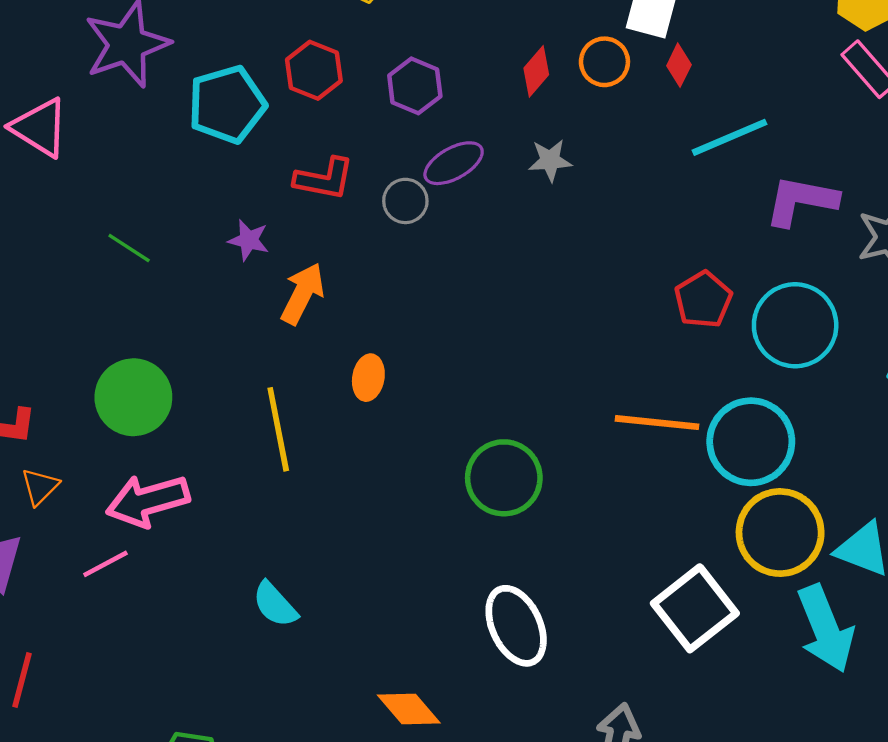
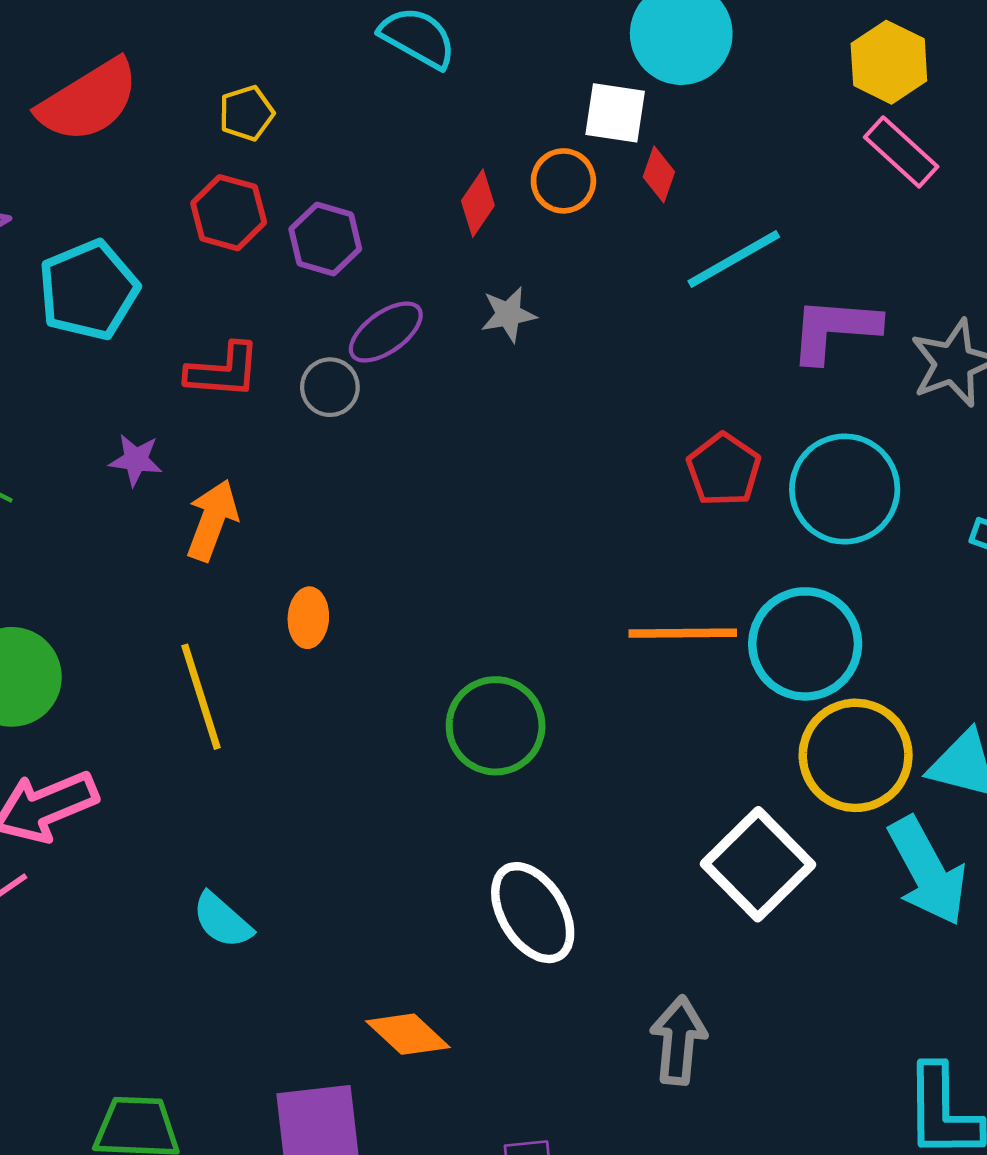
red hexagon: (314, 70) -> (229, 213), moved

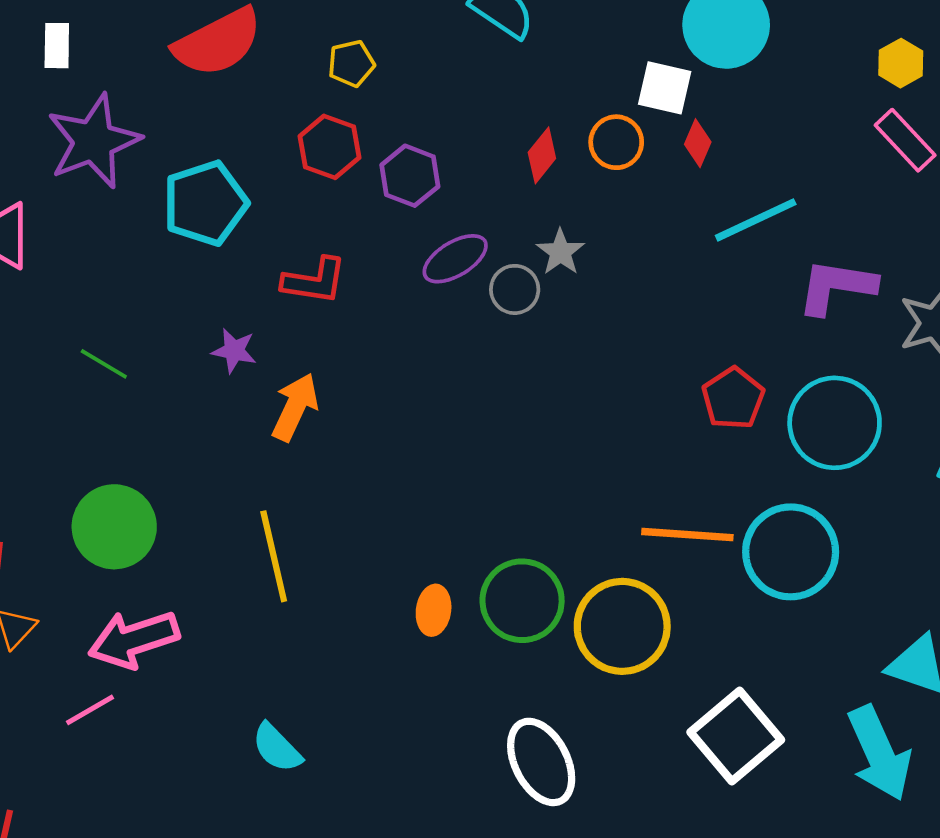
yellow hexagon: (889, 62) -> (901, 63), size x0.7
gray star: (508, 314) -> (560, 252), turned -30
gray circle: (330, 387) -> (515, 289), moved
orange ellipse: (308, 618) -> (434, 610), moved
yellow circle: (856, 755) -> (622, 626), moved

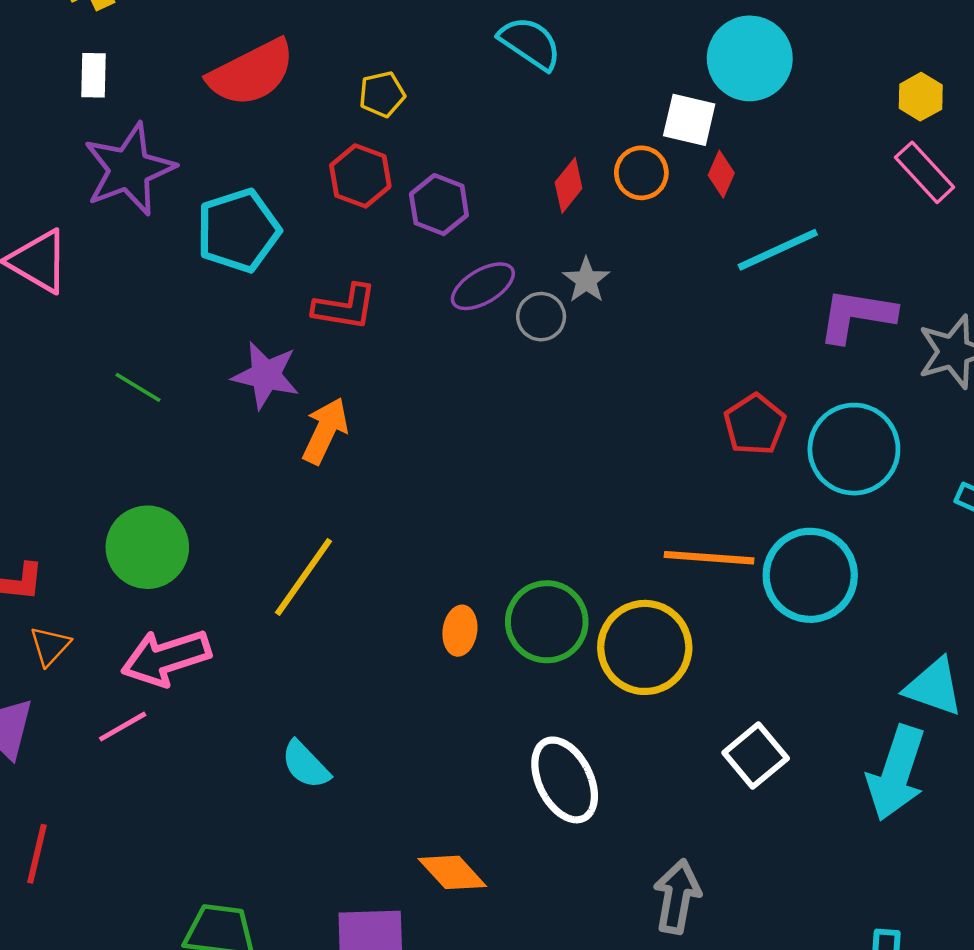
purple star: (234, 351) -> (266, 375), size x1.5
yellow line: (274, 556) -> (304, 577), turned 48
white square: (736, 736) -> (756, 755), size x0.7
cyan arrow: (879, 753) -> (896, 773), turned 42

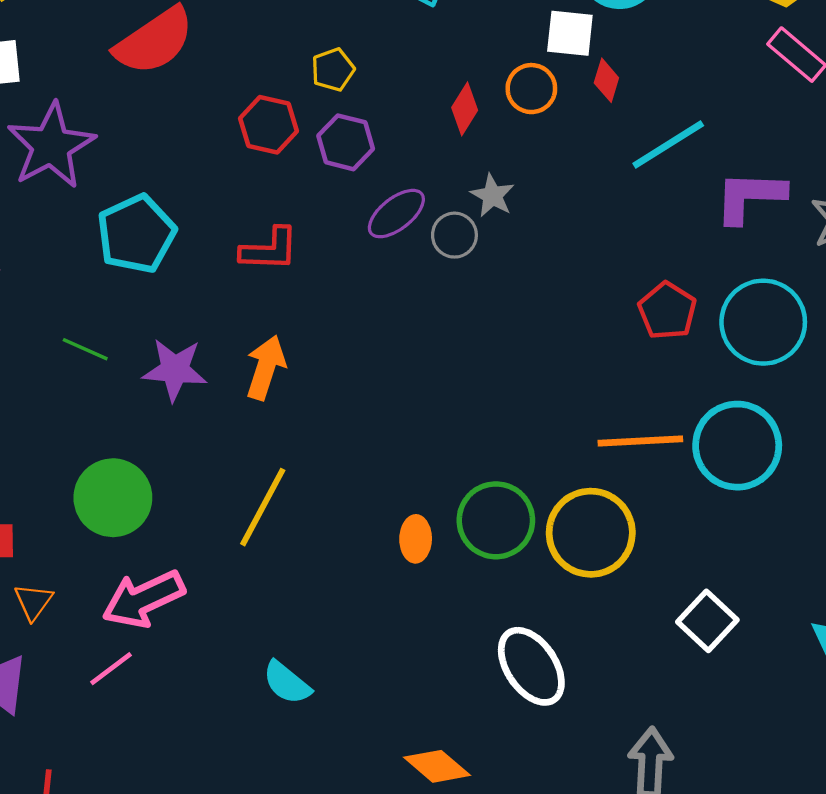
yellow pentagon: (382, 94) -> (333, 70), moved
cyan pentagon: (238, 231) -> (136, 234), moved
purple star: (266, 375) -> (175, 370), moved

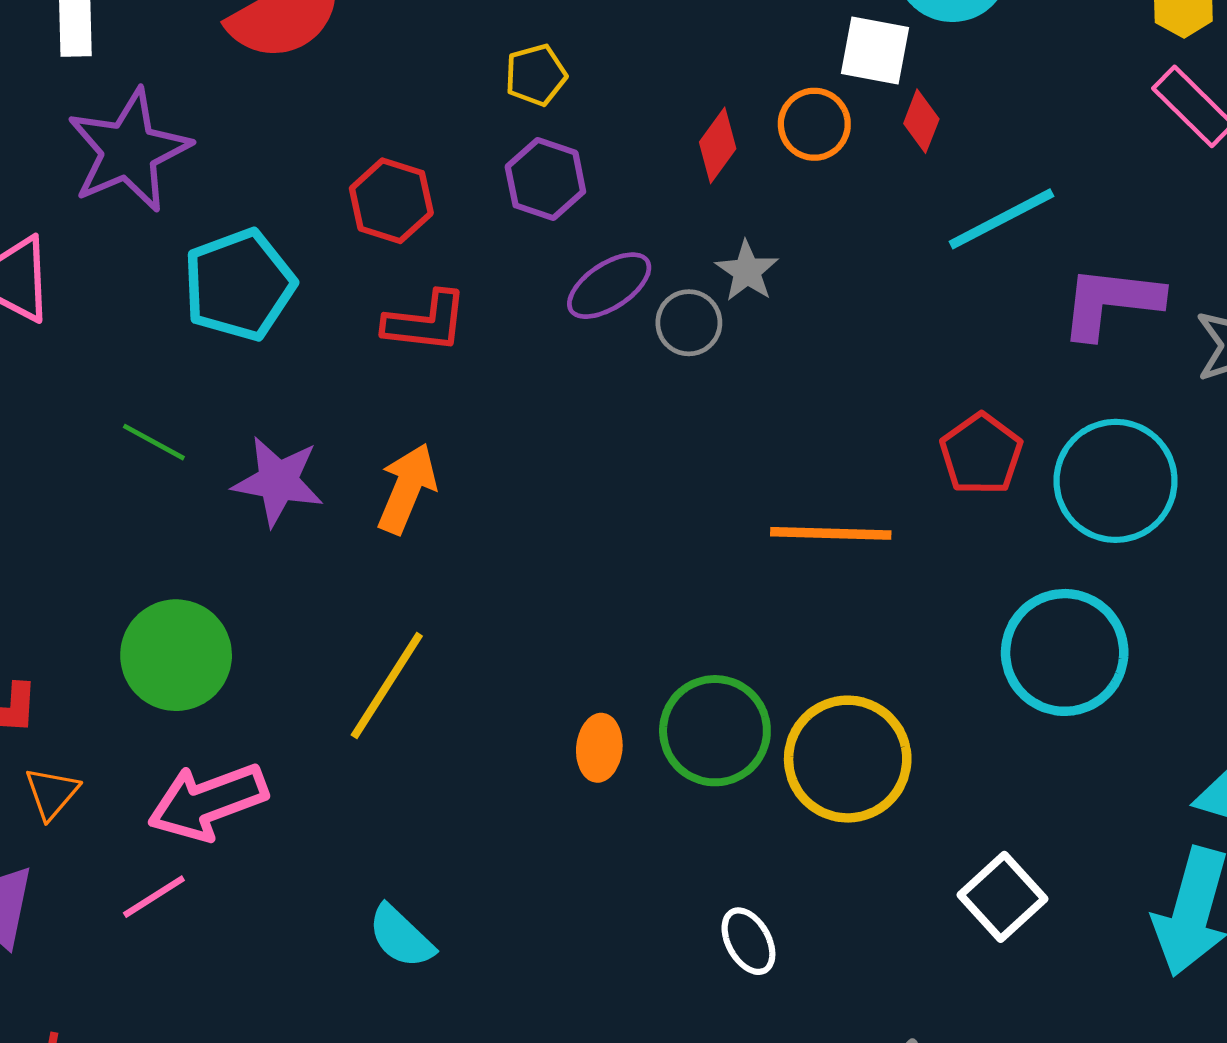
red hexagon: (268, 125) -> (391, 201), moved
orange line: (640, 441) -> (831, 533), moved
white ellipse: (531, 666) -> (748, 941), size x0.6

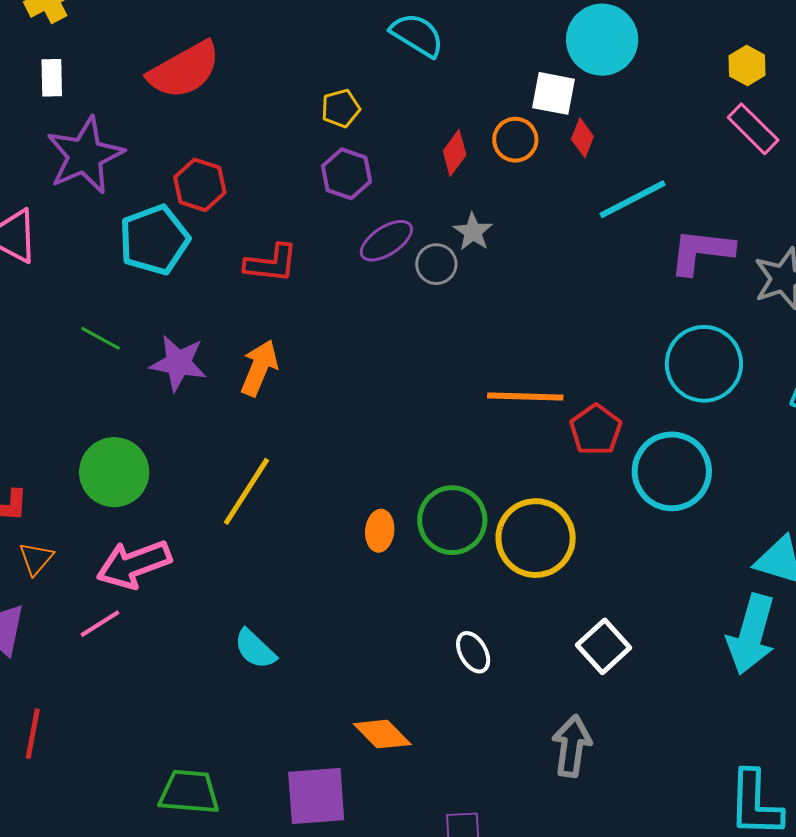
red hexagon: (391, 201) -> (200, 185), moved
red pentagon: (981, 454) -> (596, 430), moved
white square: (1003, 897) -> (604, 646), moved

